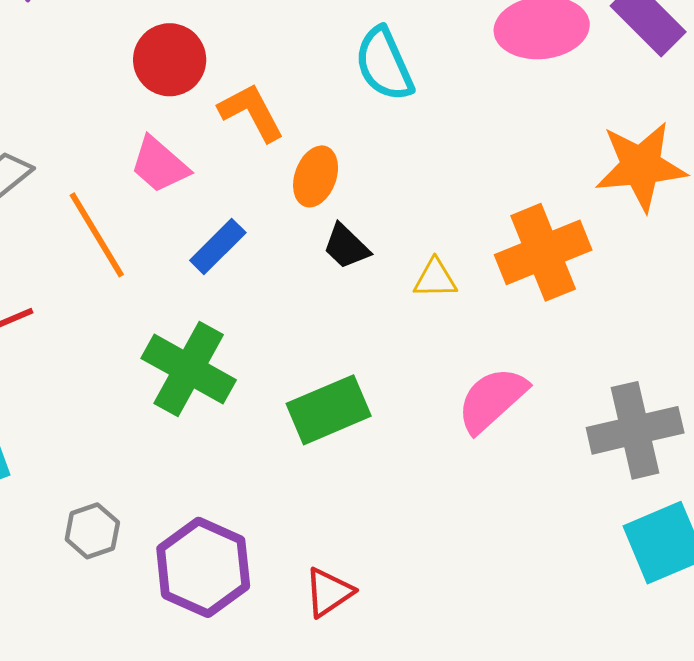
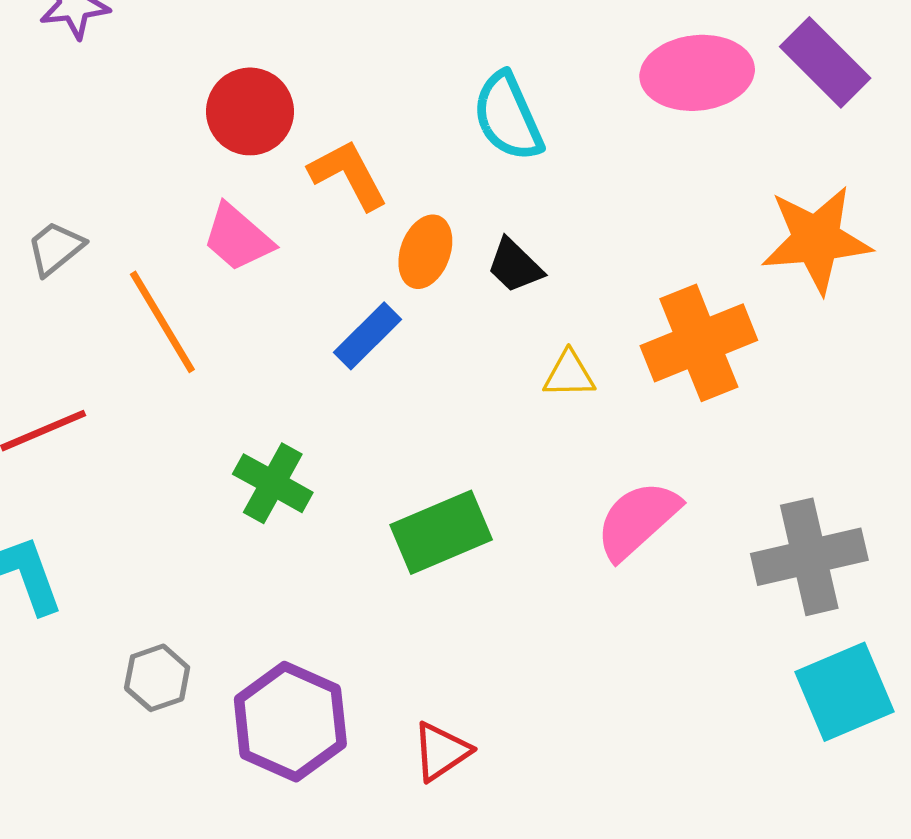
blue rectangle: (218, 246) -> (367, 336), moved
black trapezoid: (346, 246) -> (515, 266), moved
green cross: (189, 369) -> (273, 483), size x0.7

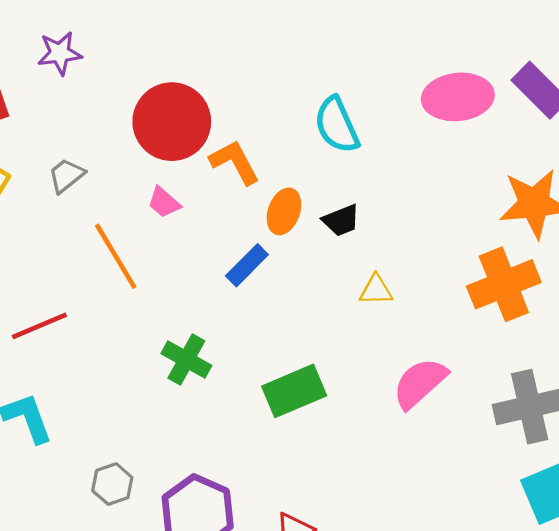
red circle: (250, 111) -> (172, 122), size x1.4
pink trapezoid: (238, 238) -> (164, 202), size x0.7
gray trapezoid: (55, 248) -> (66, 176), moved
black trapezoid: (515, 266) -> (341, 220), turned -66
orange cross: (699, 343) -> (504, 284), moved

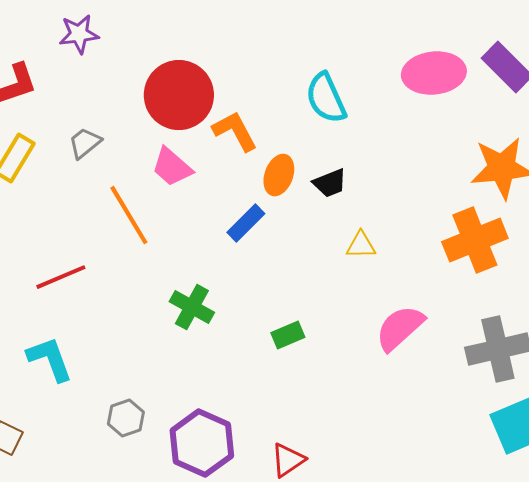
pink trapezoid: (164, 202) -> (172, 167), size x1.4
green rectangle: (294, 391) -> (288, 335), size x0.6

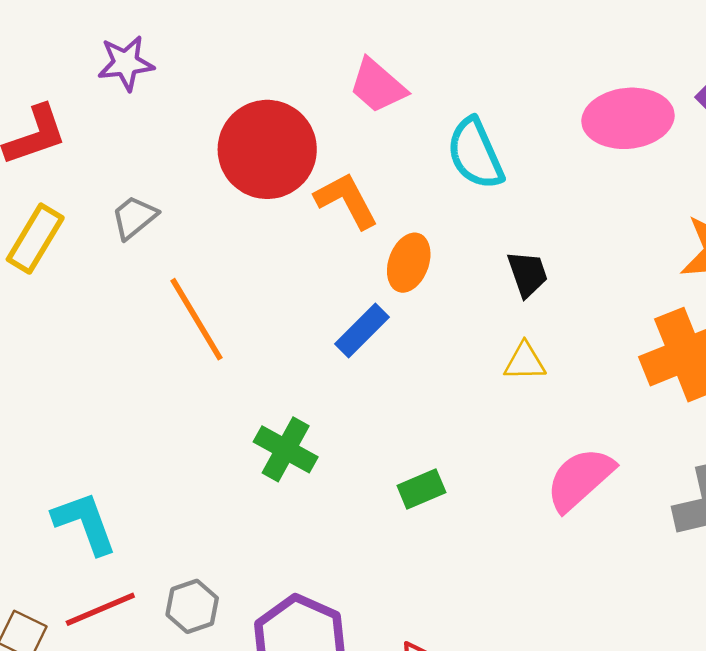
pink trapezoid: (172, 167) -> (378, 86), moved
black trapezoid: (330, 183) -> (528, 274), moved, turned -87
red line: (61, 277) -> (100, 609), moved

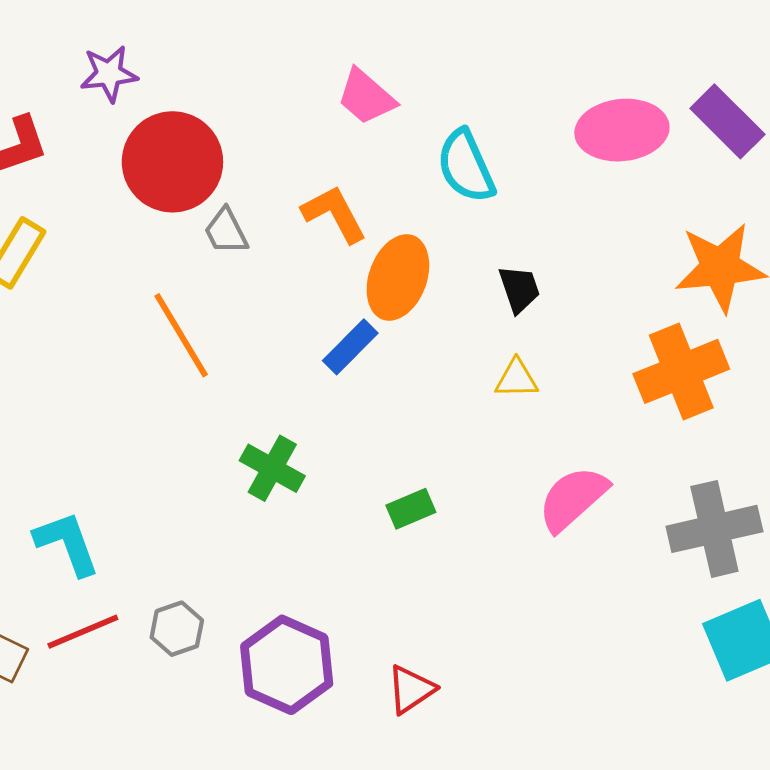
red circle: (267, 149) -> (172, 162), moved
gray trapezoid: (134, 217) -> (226, 231), moved, turned -78
orange ellipse: (409, 263) -> (398, 277), size x1.4

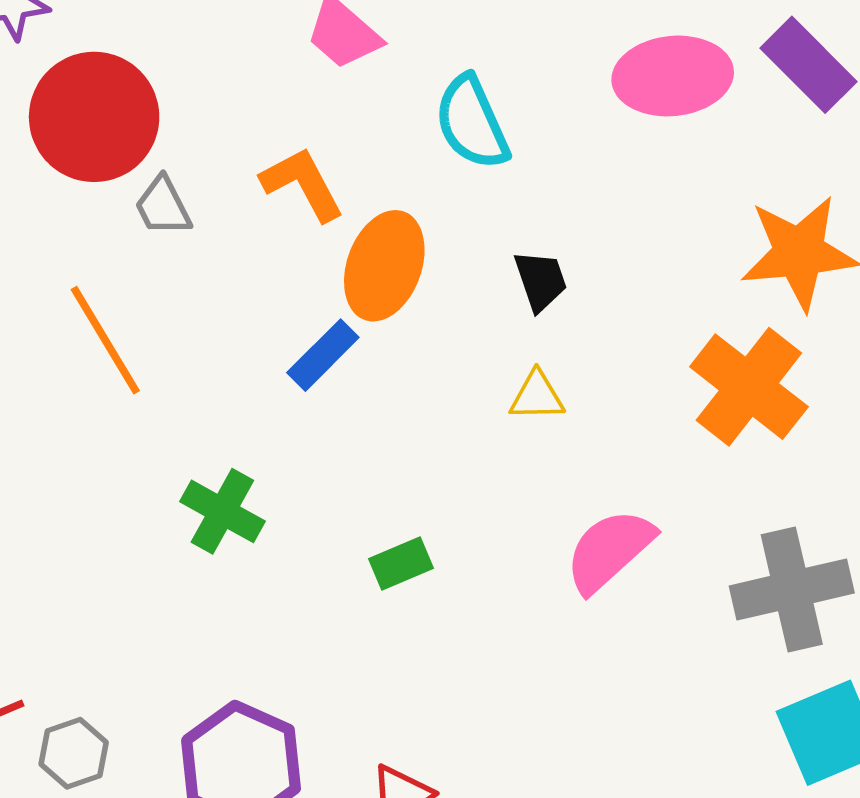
orange cross: (681, 371) -> (749, 387), turned -30
gray hexagon: (177, 629) -> (74, 753), moved

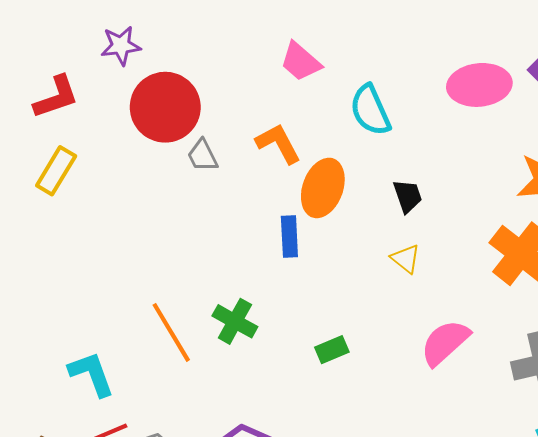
orange line: (105, 340) -> (171, 332), moved
blue rectangle: (323, 355) -> (289, 236), turned -48
yellow triangle: (537, 396) -> (406, 259), turned 40

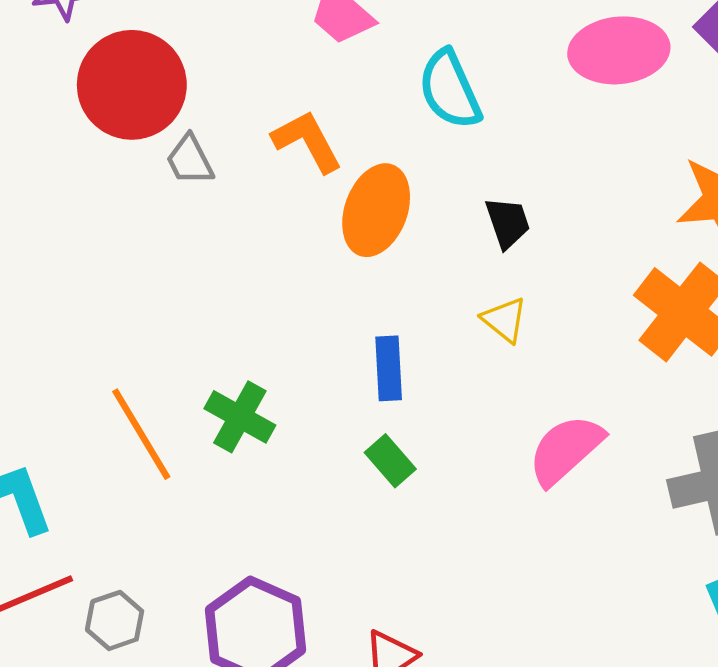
blue rectangle: (289, 236) -> (389, 368), moved
green rectangle: (332, 350) -> (390, 461), turned 72

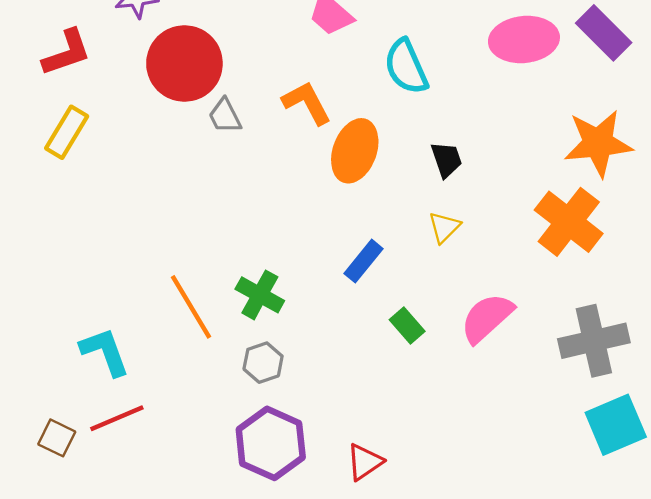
yellow triangle: (505, 320) -> (444, 227), turned 36
blue rectangle: (389, 368) -> (363, 261), turned 42
green rectangle: (390, 461) -> (407, 325), moved
gray hexagon: (115, 620) -> (263, 363), moved

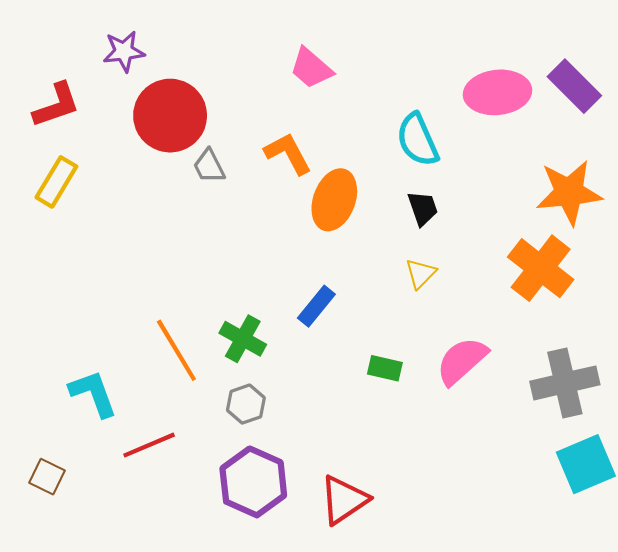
cyan semicircle: (406, 67) -> (417, 140), moved
blue rectangle: (363, 261) -> (316, 306), moved
green rectangle: (407, 325) -> (385, 368), turned -36
red line: (117, 418) -> (149, 445), moved
red triangle: (365, 462) -> (344, 500), size x1.4

